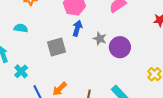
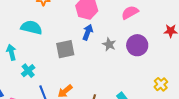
cyan semicircle: (21, 28) -> (31, 27), size x1.5
purple circle: (120, 47) -> (137, 45), moved

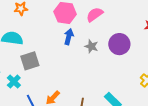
pink semicircle: (130, 13) -> (95, 14), moved
gray square: (65, 49) -> (30, 61), moved

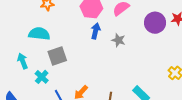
purple circle: (119, 44) -> (155, 23), moved

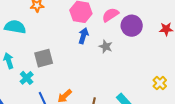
purple circle: (155, 23) -> (132, 26), moved
cyan semicircle: (39, 34) -> (15, 27), moved

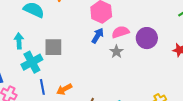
pink semicircle: (110, 15) -> (120, 32), moved
cyan cross: (27, 78) -> (32, 62), size x1.5

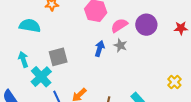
blue arrow: (98, 36) -> (100, 49), moved

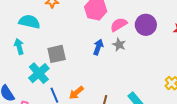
cyan arrow: (23, 59) -> (19, 46), moved

